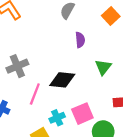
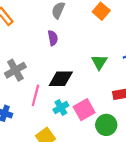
purple semicircle: (80, 40) -> (53, 38), moved
cyan cross: (57, 118) -> (61, 107), moved

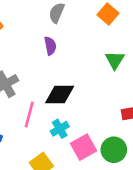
green triangle: (99, 62) -> (115, 60), moved
pink square: (84, 110) -> (83, 147), moved

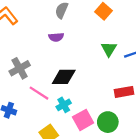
purple semicircle: (50, 46) -> (56, 37), turned 96
pink line: (29, 114) -> (39, 93), turned -72

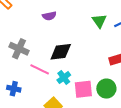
gray cross: (20, 68) -> (19, 49), turned -30
pink square: (83, 120) -> (83, 89), turned 30

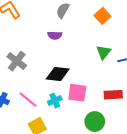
pink line: (40, 69) -> (28, 100), moved
pink square: (83, 89) -> (77, 93), moved

